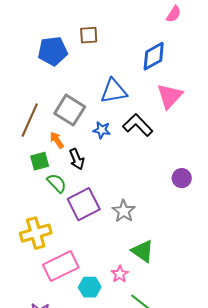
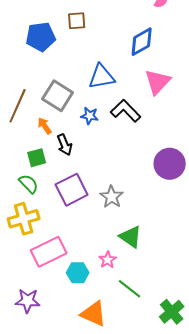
green square: (40, 161) -> (37, 158), moved
purple circle: (182, 178) -> (170, 164), size x1.6
green semicircle: (57, 183) -> (29, 184), moved

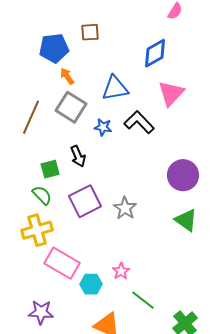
orange arrow: (45, 126) -> (67, 76), moved
green triangle: (131, 237) -> (186, 220), moved
pink rectangle: (49, 252) -> (62, 263), turned 56

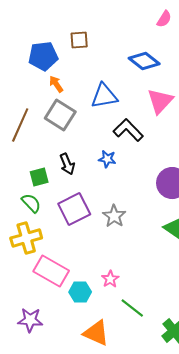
blue diamond: (155, 53) -> (144, 61), turned 68
blue star: (103, 127) -> (107, 159), moved

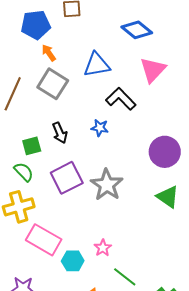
gray star: (114, 216) -> (107, 185), size x1.4

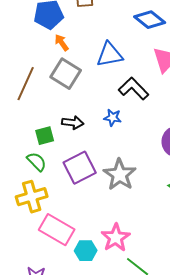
black arrow: (60, 133) -> (73, 123), turned -60
pink star: (103, 248) -> (116, 238), size x1.6

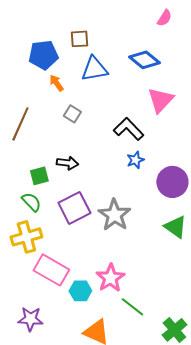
blue triangle: (110, 55) -> (94, 69), moved
gray square: (66, 74) -> (72, 114), moved, size x0.6
blue star: (113, 118) -> (135, 160), moved, turned -30

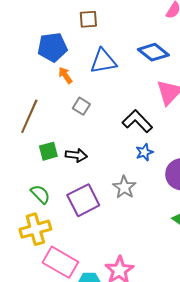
brown square: (79, 39) -> (88, 19), moved
green square: (39, 176) -> (48, 151), moved
gray star: (114, 215) -> (124, 187), moved, size x0.7

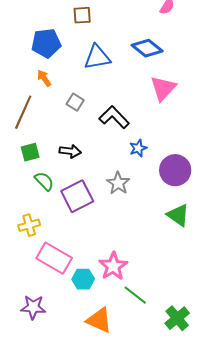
orange arrow: (65, 75) -> (44, 78), moved
black L-shape: (137, 121) -> (114, 117), moved
green square: (48, 151) -> (30, 152), moved
green semicircle: (40, 194) -> (44, 181), moved
yellow cross: (35, 229) -> (29, 225), size x0.7

